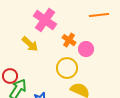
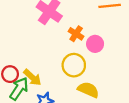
yellow arrow: (30, 44) -> (32, 77), moved

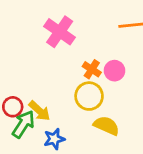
orange cross: (76, 34) -> (92, 69), moved

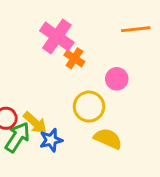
orange cross: (92, 69) -> (74, 58), moved
blue star: (54, 139) -> (51, 140), moved

